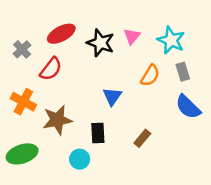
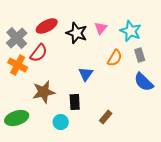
gray cross: (22, 49) -> (17, 38), size x1.5
orange cross: (23, 102) -> (18, 65), moved
brown rectangle: (142, 138) -> (106, 117), moved

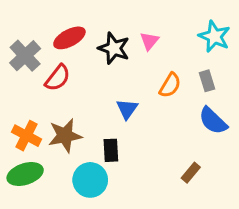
cyan star: (131, 31) -> (214, 36), moved
orange cross: (18, 65) -> (27, 136), moved
brown rectangle: (106, 117) -> (191, 173), moved
cyan circle: (61, 122) -> (90, 180), size x1.5

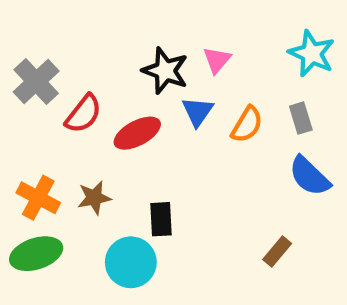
red ellipse: (69, 38) -> (137, 133), moved
blue triangle: (127, 109) -> (198, 112), moved
brown star: (65, 136) -> (94, 198), size x0.7

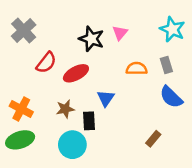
gray cross: (36, 81) -> (24, 30), moved
blue triangle: (198, 112) -> (106, 98), moved
orange semicircle: (247, 125) -> (137, 69), turned -120
brown star: (94, 198) -> (65, 109), moved

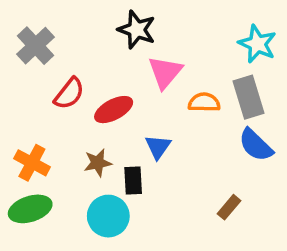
pink triangle: (120, 33) -> (165, 72), moved, size x1.5
black star: (91, 39) -> (137, 30), moved
gray rectangle: (166, 65) -> (249, 97), size x1.6

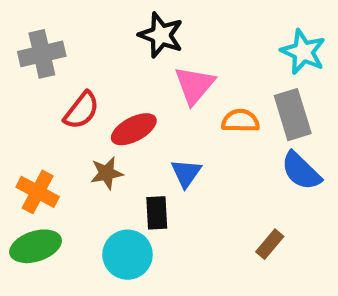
gray cross: (35, 46) -> (42, 54), turned 30
brown star: (98, 163) -> (107, 173), moved

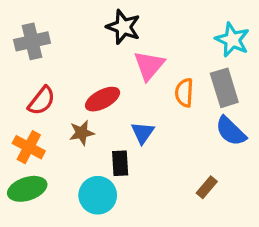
red semicircle: (82, 110) -> (42, 101), moved
orange semicircle: (240, 121) -> (184, 93), turned -88

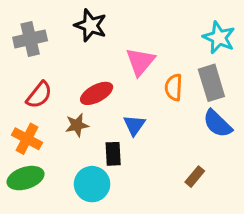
black star: (123, 27) -> (91, 25), moved

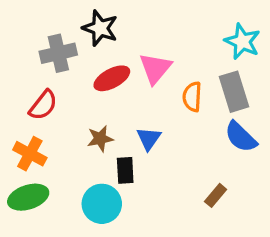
gray cross: (30, 39) -> (58, 53), moved
red ellipse: (97, 93) -> (112, 78), moved
brown star: (77, 125) -> (100, 139), moved

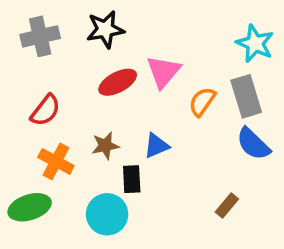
black star: (100, 28) -> (105, 29), turned -30
gray cross: (58, 53) -> (40, 36), moved
orange semicircle: (192, 97) -> (202, 102), turned 32
blue triangle: (149, 139) -> (156, 146), turned 32
orange cross: (30, 154) -> (56, 161), moved

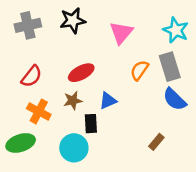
pink triangle: (163, 72) -> (121, 33), moved
red ellipse: (118, 82) -> (81, 73), moved

